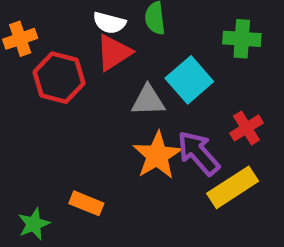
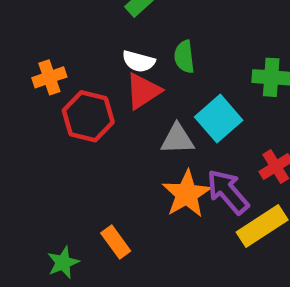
orange rectangle: (86, 203) -> (116, 242), turned 32

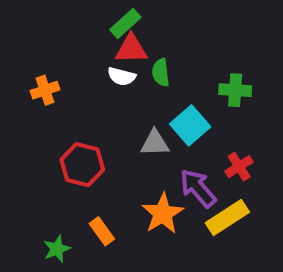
red triangle: (143, 91) -> (131, 49), moved, turned 32
red hexagon: (88, 116) -> (82, 165), moved
orange star: (187, 194) -> (163, 214), moved

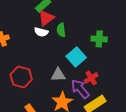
red triangle: (131, 49) -> (46, 18), turned -36
gray triangle: (155, 143) -> (58, 75), moved
red cross: (239, 167) -> (91, 78), moved

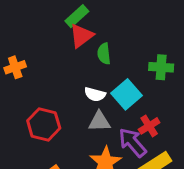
white semicircle: (41, 32) -> (95, 94), moved

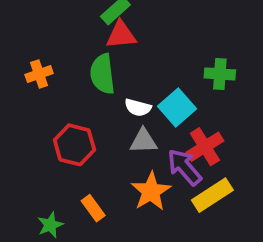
red triangle: (81, 36) -> (121, 35), turned 32
green semicircle: (104, 54) -> (102, 74), moved, size x1.5
red cross: (149, 126) -> (205, 147), size x1.4

